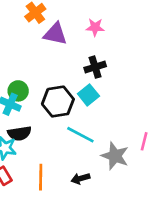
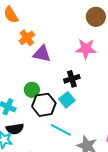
pink star: (95, 27) -> (86, 49), moved, size x1.5
green circle: (18, 91) -> (32, 90), moved

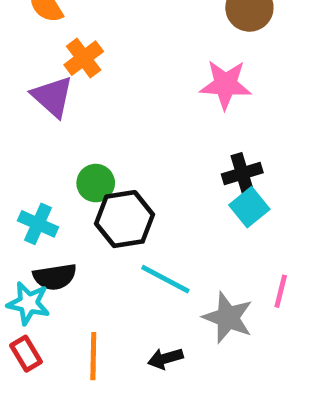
purple triangle: (42, 54) -> (52, 97), moved, turned 30
black cross: (72, 79) -> (242, 173), moved
cyan square: (67, 100) -> (249, 207), moved

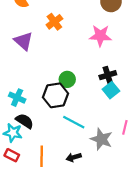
orange cross: (84, 58) -> (54, 22), moved
green circle: (96, 183) -> (67, 79), moved
black semicircle: (55, 277) -> (25, 121), turned -138
red rectangle: (26, 354) -> (12, 155), turned -32

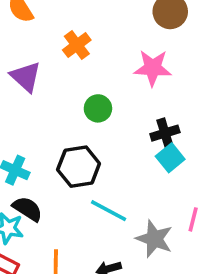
green circle: (67, 79) -> (98, 108), moved

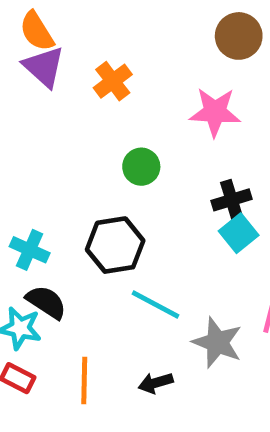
purple triangle: (26, 77) -> (44, 67), moved

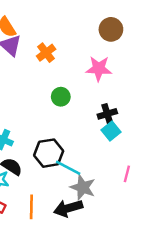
black hexagon: (115, 245) -> (49, 153), moved
gray star: (217, 342) -> (83, 187), moved
black arrow: (156, 383) -> (68, 208), size x1.6

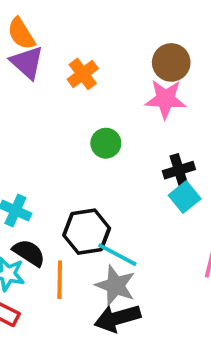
brown circle: (111, 29) -> (171, 62), moved
gray star: (83, 187) -> (115, 285), moved
orange line: (31, 207) -> (60, 280), moved

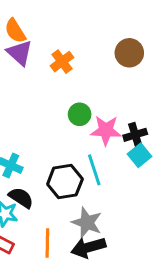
pink star: (165, 99) -> (106, 130), moved
cyan line: (117, 255) -> (94, 170), moved, turned 44
orange line: (60, 280) -> (47, 243), moved

